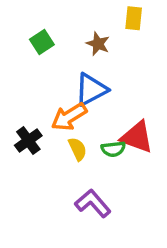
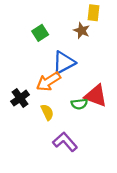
green square: (42, 42) -> (40, 33), moved
brown star: (98, 44) -> (82, 31), moved
yellow semicircle: (78, 149) -> (47, 112), moved

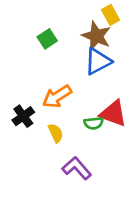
yellow rectangle: (93, 13) -> (110, 15), turned -35
brown star: (82, 31) -> (96, 36), size x1.5
blue triangle: (64, 62) -> (98, 61), moved

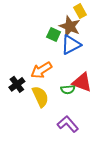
green square: (47, 39) -> (54, 35), moved, turned -32
yellow semicircle: (56, 133) -> (40, 97), size x1.5
purple L-shape: (77, 168) -> (68, 124), moved

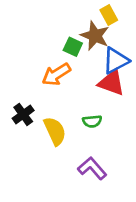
blue triangle: (71, 45) -> (116, 61), moved
orange arrow: (41, 70) -> (56, 74), moved
red triangle: (82, 82) -> (111, 83), moved

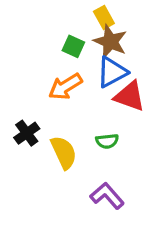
yellow rectangle: (109, 15) -> (104, 17), moved
green square: (73, 47) -> (73, 46), moved
blue triangle: (116, 61) -> (112, 72), moved

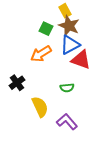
yellow semicircle: (64, 152) -> (40, 107), moved

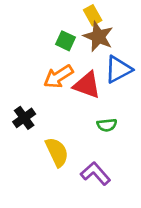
blue triangle: (70, 45) -> (118, 69), moved
red triangle: (81, 60) -> (87, 85), moved
green semicircle: (67, 88) -> (107, 125), moved

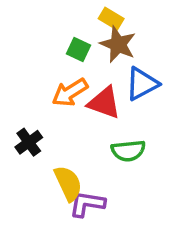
yellow rectangle: (93, 15) -> (111, 19), turned -30
green semicircle: (107, 125) -> (128, 151), size x1.4
purple L-shape: (95, 173) -> (87, 204), moved, turned -40

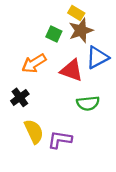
brown star: (118, 44) -> (81, 31), turned 30
orange arrow: (70, 92) -> (34, 63), moved
yellow semicircle: (68, 183) -> (34, 131), moved

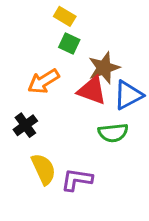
yellow rectangle: (76, 13) -> (65, 16), moved
brown star: (81, 31) -> (104, 68), moved
blue triangle: (97, 58) -> (128, 95), moved

